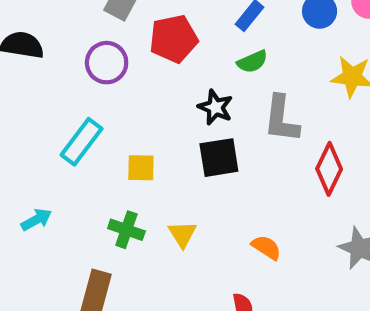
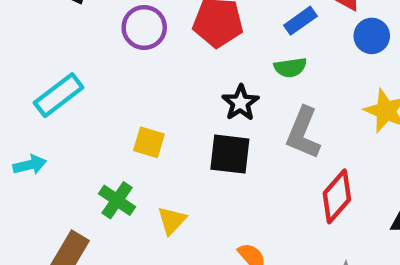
cyan rectangle: (82, 142) -> (59, 95), moved

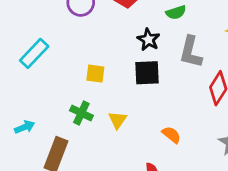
cyan arrow: (30, 165) -> (25, 127), moved

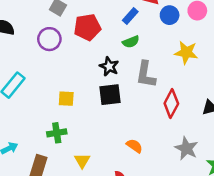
green cross: (81, 113) -> (57, 133), turned -30
yellow triangle: (118, 120) -> (82, 161), moved

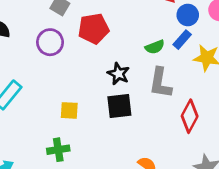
blue rectangle: (130, 16) -> (182, 40), moved
green semicircle: (131, 42) -> (155, 47), moved

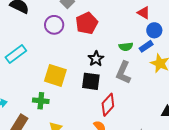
red pentagon: (94, 29) -> (87, 23), turned -30
yellow square: (69, 110) -> (55, 75), size x1.6
red diamond: (190, 116) -> (108, 105), moved

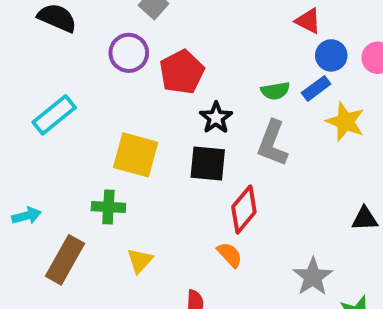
red pentagon: (87, 23) -> (182, 72), moved

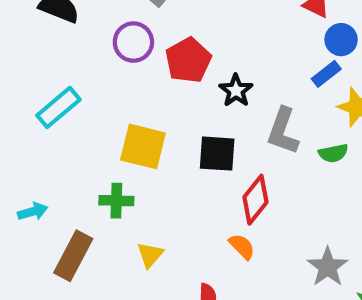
green semicircle: (275, 91) -> (333, 153), moved
black star: (216, 118) -> (236, 91), moved

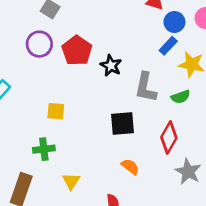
yellow square: (143, 146) -> (56, 111), size x0.6
black square: (217, 154) -> (123, 123), moved
red diamond: (255, 200) -> (169, 137), moved

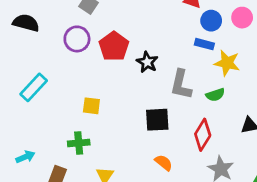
blue rectangle: (168, 46) -> (204, 44), turned 60

